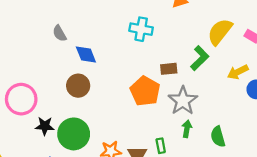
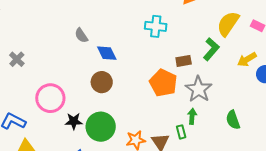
green arrow: (187, 129) -> (192, 116), moved

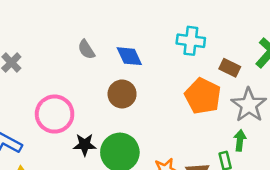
cyan cross: (156, 26) -> (191, 41), moved
gray semicircle: (81, 35) -> (86, 49), moved
brown rectangle: (184, 61) -> (230, 68), turned 35

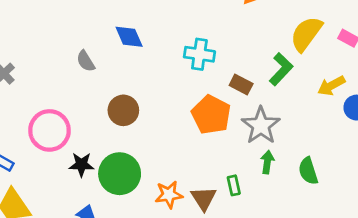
blue diamond: (129, 56) -> (129, 37), moved
green arrow: (240, 140) -> (267, 162), moved

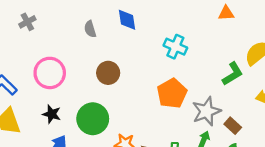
brown rectangle: (241, 84) -> (233, 126), moved
black star: (81, 165) -> (52, 114), moved

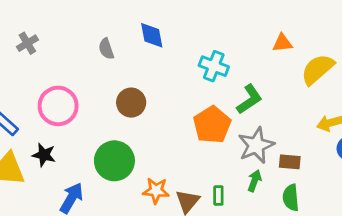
orange triangle: (226, 13) -> (282, 43), moved
green L-shape: (233, 74) -> (249, 99), moved
black star: (52, 114) -> (44, 155), moved
brown rectangle: (233, 126) -> (290, 162), turned -35

